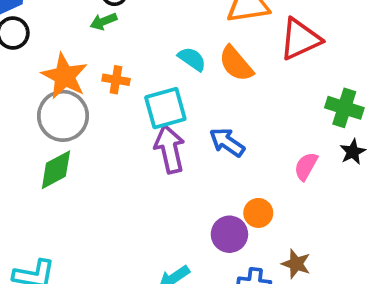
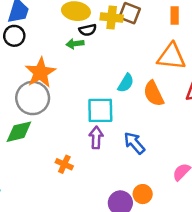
cyan semicircle: (192, 59) -> (126, 83), turned 72
orange cross: (116, 80) -> (64, 164), moved
purple arrow: (170, 149) -> (96, 138), size x0.7

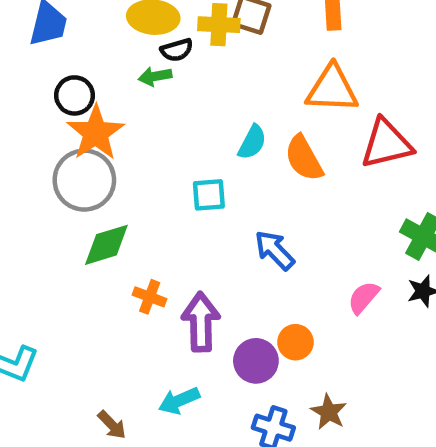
black circle: (14, 36) -> (75, 95), moved
cyan square: (100, 110) -> (209, 195), size x0.7
green diamond: (19, 132) -> (106, 245), moved
purple arrow: (96, 138) -> (201, 322), moved, size x1.4

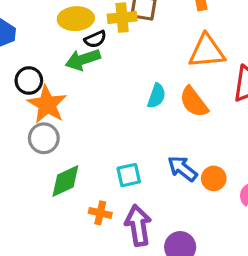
green arrow: (155, 76) -> (83, 60), size x1.5
gray circle: (84, 180) -> (44, 138), size x0.7
cyan square: (209, 195) -> (129, 175), moved
orange circle: (295, 342) -> (214, 178), moved

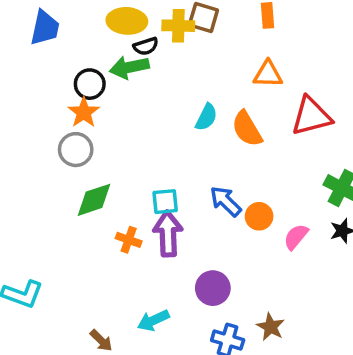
orange triangle: (207, 51) -> (268, 74), size x0.7
black circle: (29, 81) -> (90, 84), moved
orange star: (47, 104) -> (84, 112), size x0.7
purple arrow: (138, 225) -> (168, 234), moved

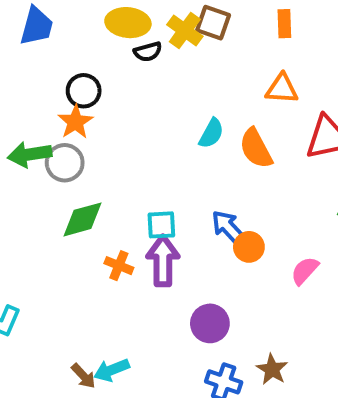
yellow cross: (178, 26) -> (185, 31), turned 32
green arrow: (129, 67) -> (30, 154), moved
orange circle: (259, 216) -> (249, 247), moved
cyan arrow: (153, 320) -> (112, 370), moved

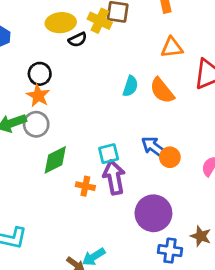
purple circle: (210, 323) -> (153, 213), size x1.4

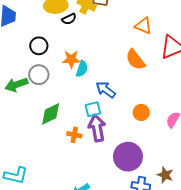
orange triangle: (172, 47) -> (143, 26), turned 30
cyan semicircle: (130, 86) -> (82, 69), moved
orange star: (38, 96) -> (71, 59), moved, turned -30
gray circle: (36, 124) -> (39, 75), moved
blue arrow: (154, 147) -> (106, 90), moved

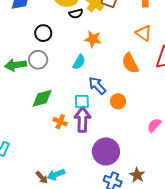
orange star: (71, 59) -> (93, 39), moved
orange circle: (141, 112) -> (118, 101), moved

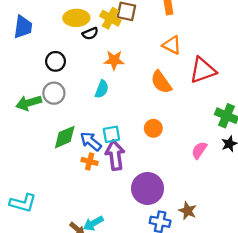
blue arrow: (97, 86) -> (91, 141), moved

